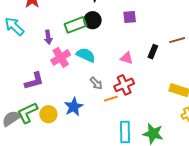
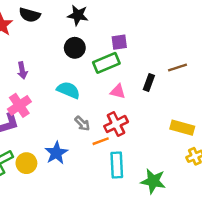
green rectangle: (75, 25) -> (106, 63), moved
pink cross: (61, 57) -> (19, 105), moved
cyan rectangle: (125, 132) -> (117, 165), moved

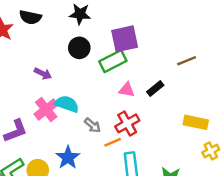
purple square: (119, 42) -> (125, 39), size x1.6
purple arrow: (22, 70) -> (43, 74), moved, turned -49
black rectangle: (149, 82) -> (155, 89), moved, turned 35
cyan semicircle: (68, 90) -> (67, 104), moved
pink cross: (19, 105) -> (46, 109), moved

